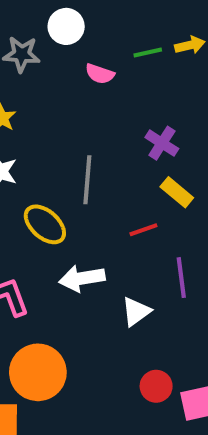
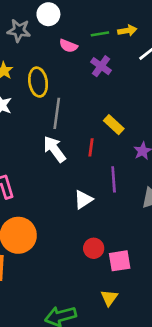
purple cross: (162, 143) -> (101, 66), moved
yellow ellipse: (45, 224) -> (38, 82), moved, turned 36
red line: (143, 230) -> (91, 147), turned -66
white arrow: (82, 278) -> (55, 149), moved, turned 60

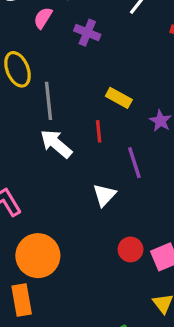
pink semicircle: (68, 46) -> (43, 18), turned 114

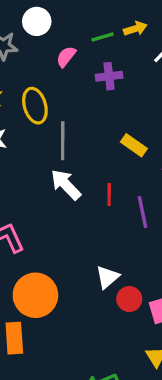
purple cross: (87, 33) -> (109, 76), turned -35
red line: (99, 131) -> (109, 194), moved
white triangle: (104, 195) -> (107, 277), moved

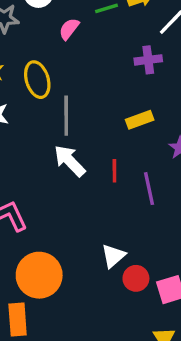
purple cross: (109, 76) -> (148, 60), moved
yellow rectangle: (134, 145) -> (140, 120), turned -55

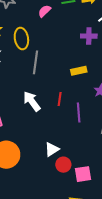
white arrow: (70, 161) -> (32, 101), moved

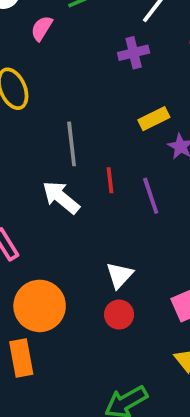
gray line: (36, 62) -> (72, 144), moved
yellow rectangle: (79, 71) -> (154, 119), moved
red circle: (63, 165) -> (119, 315), moved

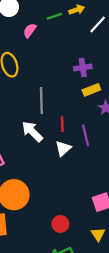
purple cross: (134, 53) -> (83, 68), moved
white triangle: (120, 275) -> (63, 148), moved
red circle: (119, 315) -> (60, 224), moved

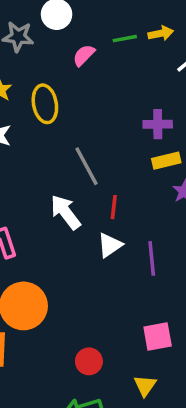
gray line: (41, 101) -> (86, 166), turned -35
purple line: (86, 135) -> (152, 258), moved

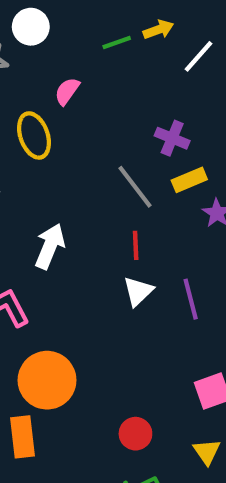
pink semicircle: (84, 55) -> (67, 91), moved
purple cross: (158, 124) -> (172, 138), turned 32
gray line: (86, 166) -> (135, 187), moved
white arrow: (66, 212) -> (50, 246), moved, turned 69

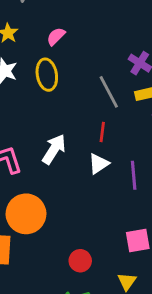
pink semicircle: (67, 91) -> (56, 36), moved
yellow ellipse: (34, 135) -> (47, 75), moved
white arrow: (50, 246) -> (54, 149), moved

